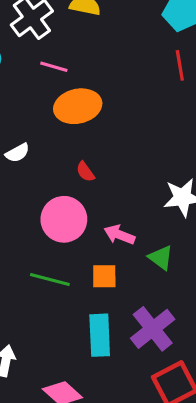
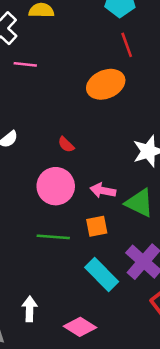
orange ellipse: (78, 106) -> (106, 84), moved
green triangle: (161, 258) -> (140, 203), size x1.4
cyan rectangle: (100, 335) -> (102, 275), turned -32

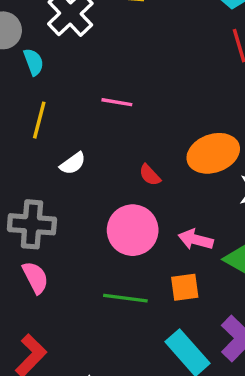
pink line: (25, 64) -> (117, 102), moved
orange ellipse: (106, 84) -> (213, 153), moved

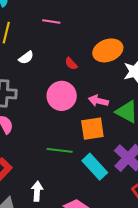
orange square: (185, 287) -> (92, 129), size x1.4
green line: (125, 298) -> (60, 150), moved

